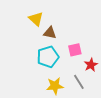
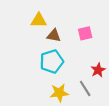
yellow triangle: (36, 19) -> (39, 20), turned -42
pink square: (75, 50) -> (85, 33), moved

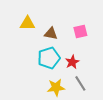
yellow triangle: (39, 20) -> (27, 23), moved
red star: (98, 70) -> (72, 62), moved

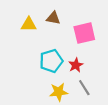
pink square: (80, 32) -> (84, 33), size x1.5
brown triangle: (51, 34) -> (53, 18), moved

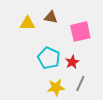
cyan pentagon: (51, 61) -> (49, 58), turned -30
gray line: (84, 88) -> (80, 83), turned 56

